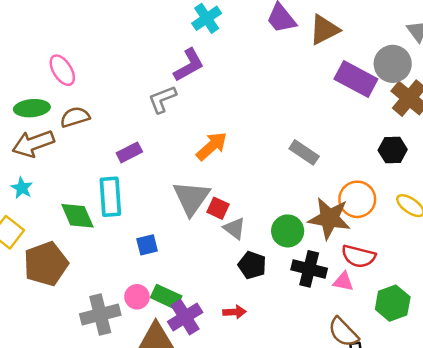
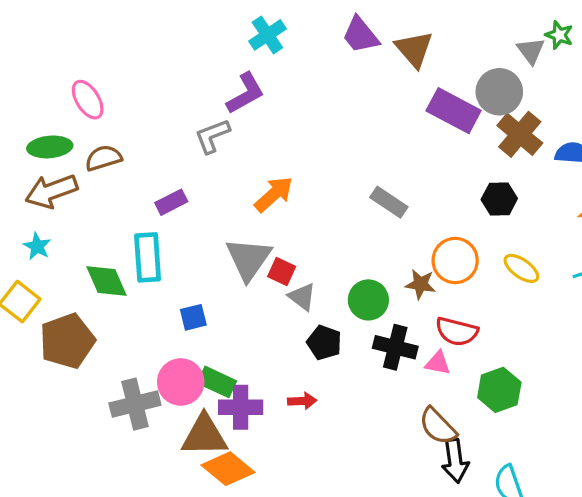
brown triangle: (324, 30) -> (414, 49), turned -44
brown star: (329, 218) -> (420, 284), size x0.6
pink circle: (137, 297) -> (181, 382), size x1.5
purple cross: (185, 317) -> (241, 407), turned 32

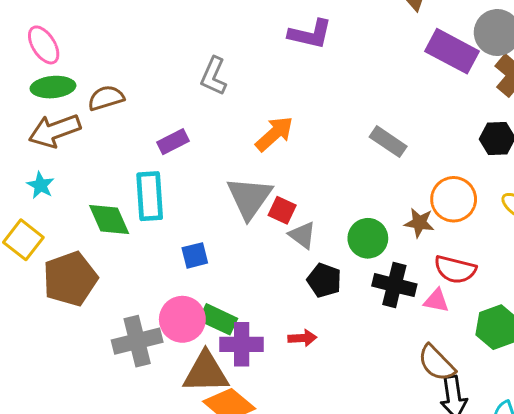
purple L-shape: (245, 93) -> (310, 34), moved, turned 42
pink ellipse: (88, 100) -> (44, 45), moved
gray L-shape: (212, 136) -> (214, 76), turned -45

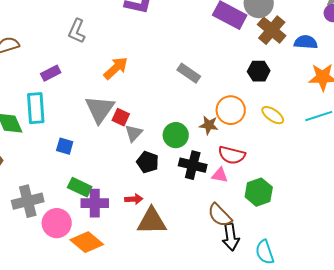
gray triangle: (302, 235) -> (134, 133), turned 36
blue square: (195, 255) -> (65, 146), turned 30
pink circle: (182, 319) -> (57, 223), moved
brown triangle: (206, 372) -> (152, 221), moved

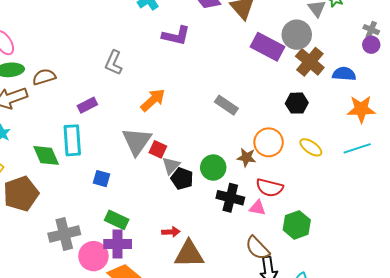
black pentagon: (148, 162) -> (182, 179), moved
purple cross: (95, 203) -> (118, 244), moved

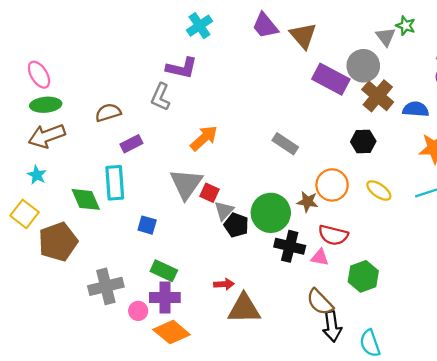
purple L-shape: (176, 36) -> (182, 68), moved
brown semicircle: (44, 77) -> (108, 113), moved
green circle: (213, 168) -> (271, 213), size x1.4
pink circle: (93, 256) -> (138, 311), size x0.6

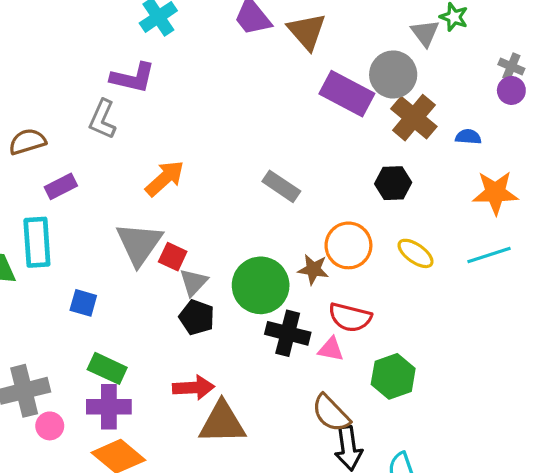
blue semicircle: (416, 109) -> (468, 137), size x0.7
black pentagon: (236, 225) -> (197, 317), moved
red arrow: (224, 284) -> (193, 388), size x1.4
pink circle: (138, 311) -> (50, 426), moved

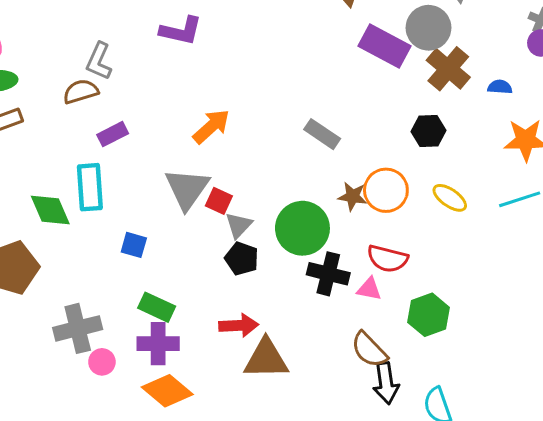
gray L-shape: (102, 119) -> (99, 61), moved
brown star: (313, 269) -> (353, 196), moved

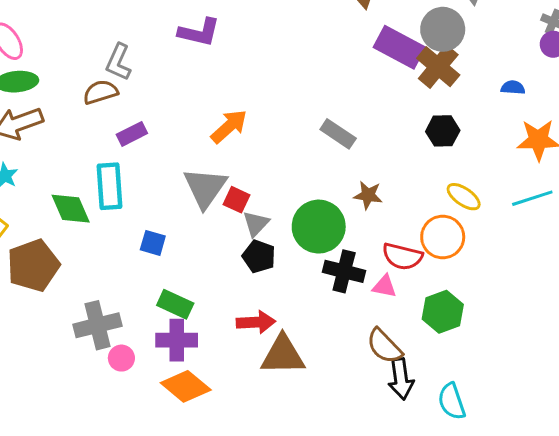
brown cross: (448, 69) -> (438, 67), moved
orange circle: (386, 190) -> (443, 237), moved

